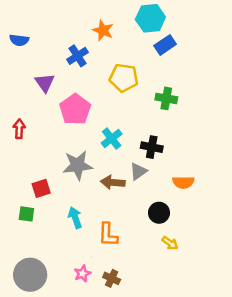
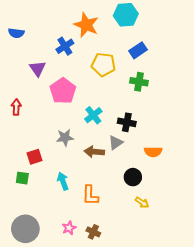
orange star: (103, 30) -> (86, 25), size x1.4
blue rectangle: (165, 45) -> (138, 50), moved
gray star: (78, 165) -> (65, 138), size x0.7

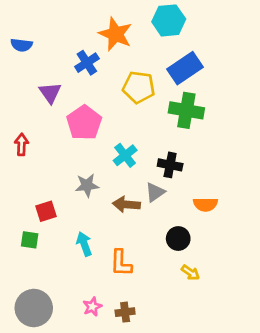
blue rectangle: (138, 50) -> (185, 68), size x1.4
green cross: (139, 82) -> (186, 110), size x1.4
brown cross: (93, 232) -> (125, 312), turned -32

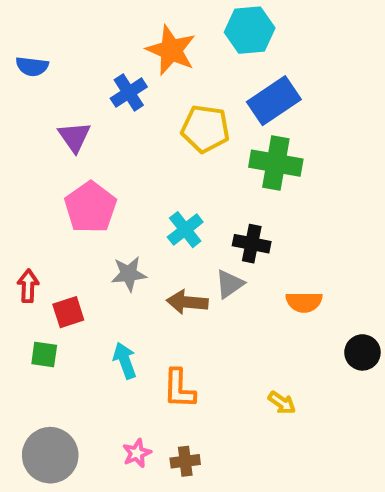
pink pentagon: (84, 123) -> (90, 207), moved
red arrow: (21, 144) -> (28, 286), moved
black circle: (178, 238) -> (362, 352), moved

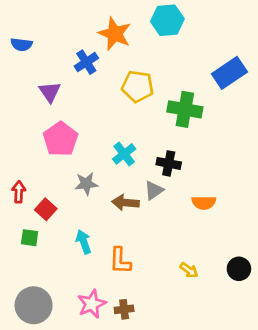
blue rectangle: (274, 101) -> (229, 73), moved
red square: (68, 312) -> (46, 209), turned -30
black circle: (362, 352) -> (239, 269), moved
pink star: (137, 453) -> (92, 304), size x1.5

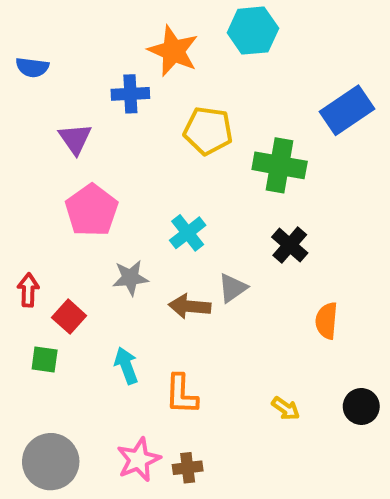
blue cross: (86, 62) -> (130, 94), turned 30
black cross: (169, 163) -> (290, 245), moved, turned 30
orange semicircle: (204, 203) -> (327, 321), moved, turned 95

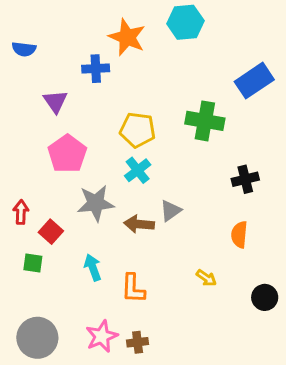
yellow pentagon: (208, 131) -> (138, 130), moved
black cross: (290, 245) -> (245, 179), moved, turned 35
gray star: (130, 278) -> (96, 203), size x1.4
yellow arrow: (286, 409) -> (206, 278), moved

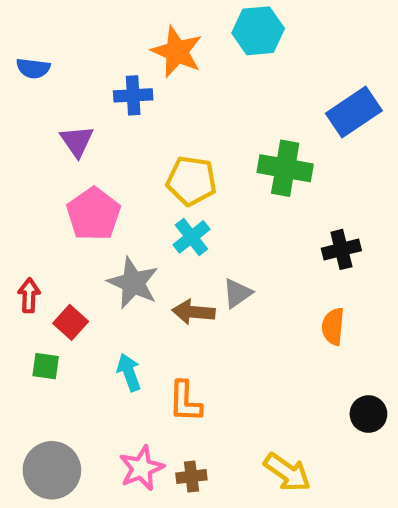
gray star: (96, 203) -> (133, 283), turned 30
yellow arrow: (206, 278) -> (287, 472), moved, size x1.6

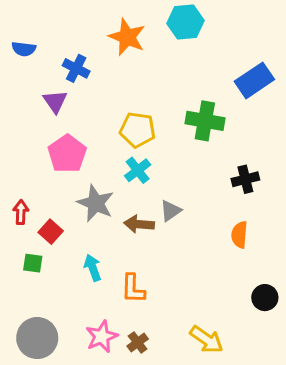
blue cross: (133, 95) -> (76, 68), moved, turned 30
brown cross: (191, 476) -> (138, 342), turned -30

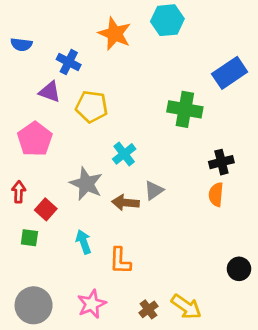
purple triangle: (55, 101) -> (50, 92), turned -35
yellow pentagon: (138, 130) -> (92, 107), moved
pink pentagon: (67, 154) -> (35, 139), moved
orange semicircle: (239, 235) -> (216, 195), moved
brown cross: (138, 342) -> (148, 309), moved

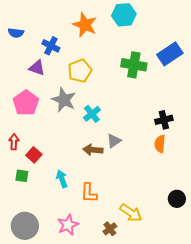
yellow pentagon: (92, 107) -> (80, 71), moved, turned -30
green cross: (185, 109) -> (134, 65), moved
gray star: (86, 184) -> (64, 100), moved
yellow arrow: (186, 307) -> (131, 213), moved

